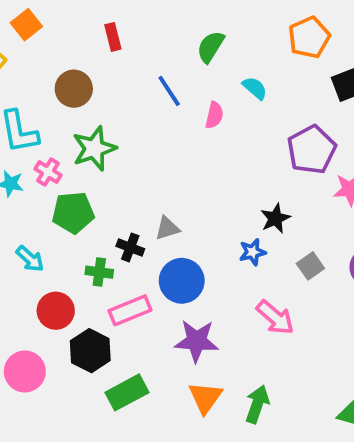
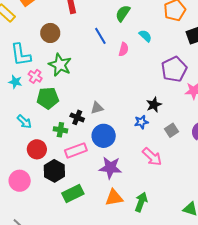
green star: (94, 148) -> (60, 65), turned -30
orange triangle: (205, 398) -> (114, 198), turned 42

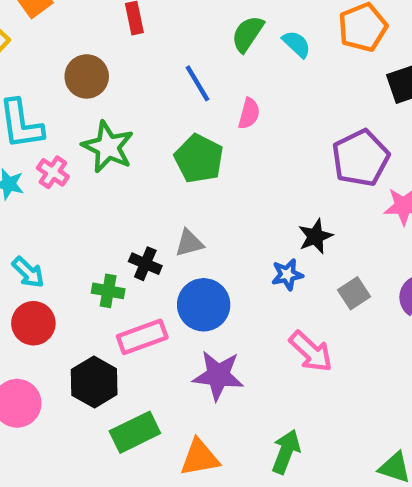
cyan semicircle: (145, 36) -> (297, 44), moved
green pentagon: (48, 98) -> (199, 159), moved, turned 30
red circle: (37, 149) -> (33, 323), moved
orange triangle: (114, 198) -> (200, 458), moved

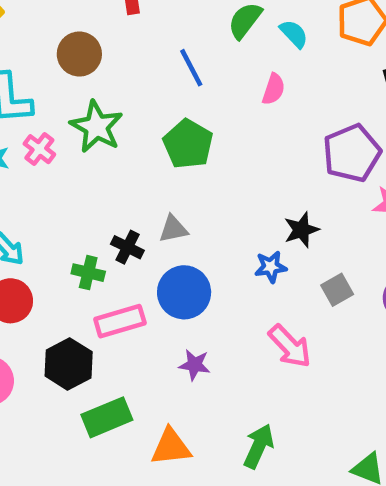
pink semicircle: (249, 113) -> (274, 89), moved
purple star: (218, 375) -> (195, 365), size x0.6

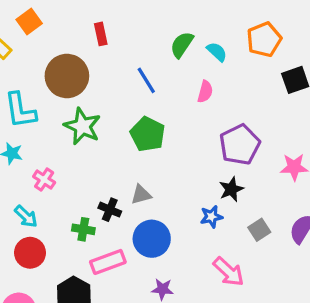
brown circle: (79, 54) -> (67, 76), size x1.4
pink cross: (39, 149) -> (44, 180), moved
purple pentagon: (352, 153) -> (240, 145), moved

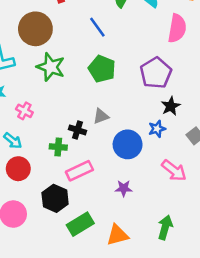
pink semicircle: (205, 92) -> (177, 28), moved, size x1.6
purple pentagon: (240, 145) -> (156, 73), moved
blue circle: (152, 239) -> (128, 144), moved

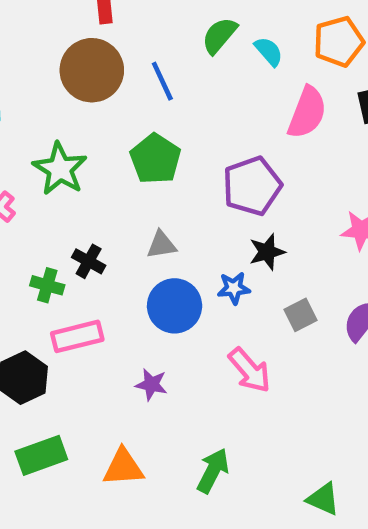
brown circle: (35, 29) -> (92, 70), moved
green star: (51, 67) -> (60, 169), moved
gray triangle: (101, 116) -> (162, 245), moved
green rectangle: (80, 224) -> (41, 455), moved

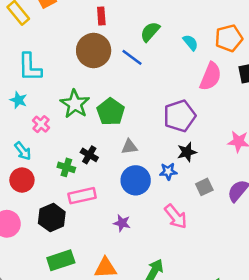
green semicircle: (219, 36) -> (150, 32), moved
blue line: (162, 81) -> (132, 57), turned -30
green pentagon: (155, 159) -> (111, 112), moved

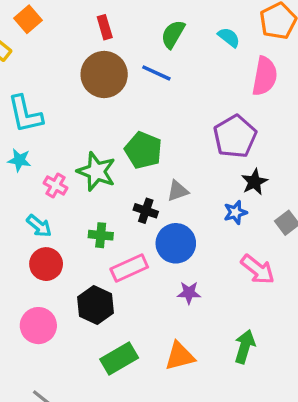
green star: (75, 104) -> (96, 171), moved
black cross: (89, 155) -> (146, 211), moved
blue circle: (136, 180) -> (176, 243), moved

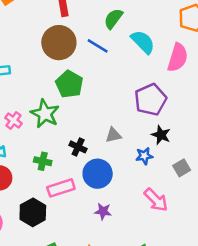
cyan semicircle: (229, 37) -> (143, 42), moved, size x1.5
green pentagon: (143, 150) -> (69, 84), moved
black star: (254, 182) -> (161, 135), turned -30
gray triangle: (178, 191) -> (113, 135), moved

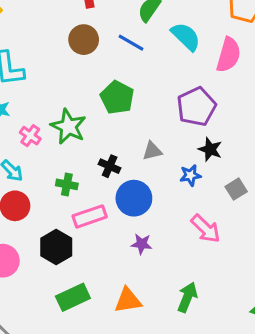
brown circle: (59, 43) -> (84, 40), size x0.7
green pentagon: (69, 84) -> (117, 98), moved

